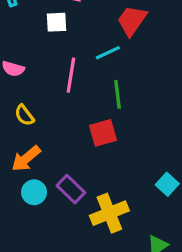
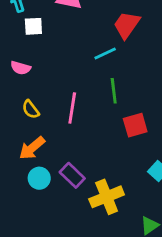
white square: (56, 22) -> (33, 26), moved
pink line: (71, 75) -> (72, 108), moved
red square: (103, 133) -> (135, 125), moved

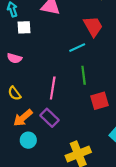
red trapezoid: (127, 25) -> (93, 26), turned 115
yellow semicircle: (31, 109) -> (14, 93), moved
purple rectangle: (72, 175) -> (50, 118), moved

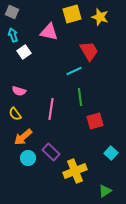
white square: (24, 27) -> (24, 52), turned -32
pink semicircle: (14, 58) -> (19, 91), moved
purple rectangle: (50, 118) -> (51, 152), moved

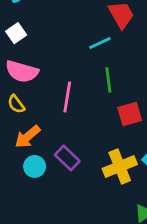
white square: (24, 52) -> (16, 33), moved
pink semicircle: (19, 91) -> (22, 71), size x1.6
yellow cross: (75, 171) -> (120, 166), moved

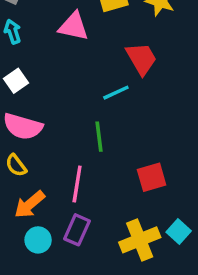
green line: (108, 80) -> (99, 137), moved
pink line: (67, 97) -> (77, 184), moved
purple rectangle: (67, 158) -> (77, 230), turned 70

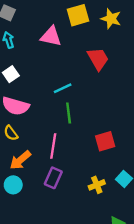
cyan line: (116, 93) -> (63, 88), moved
cyan circle: (38, 240) -> (13, 185), moved
yellow cross: (140, 240) -> (97, 185), size x0.6

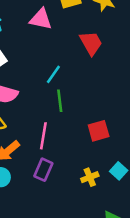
cyan line: (63, 88) -> (53, 74), turned -30

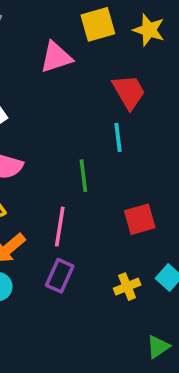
pink triangle: (41, 19) -> (56, 57), turned -30
cyan line: (53, 74) -> (118, 137), moved, turned -42

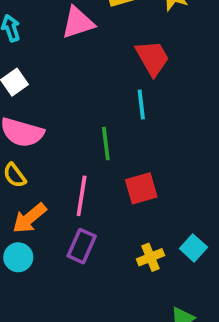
red square: (140, 219) -> (141, 188), moved

